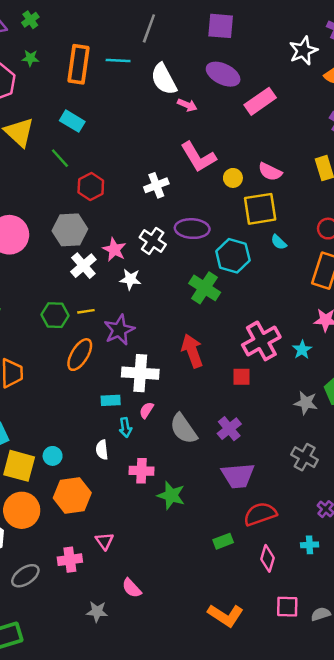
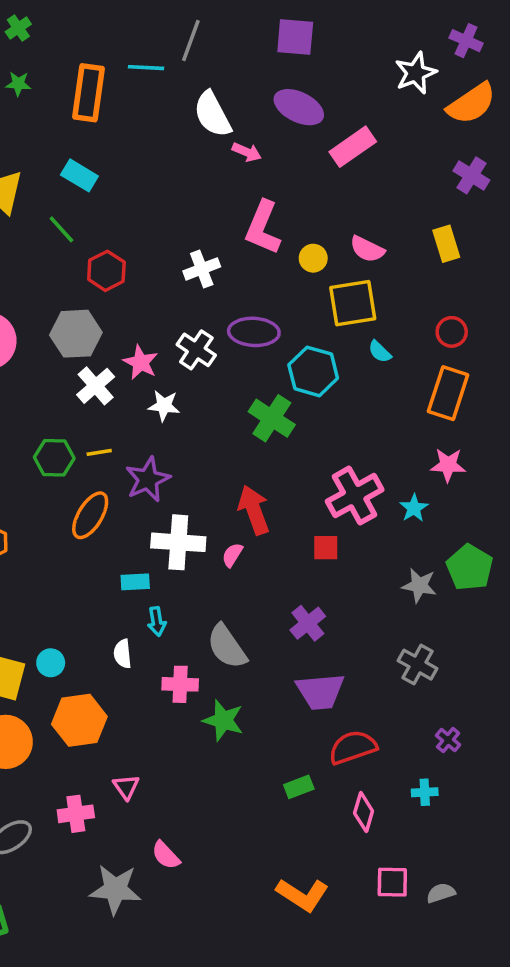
cyan line: (118, 61) -> (146, 68), moved
pink L-shape: (198, 157) -> (263, 228), turned 54
pink semicircle: (146, 410) -> (232, 555), moved
gray semicircle: (184, 429) -> (227, 647), moved
gray star: (97, 612) -> (115, 889), size x1.6

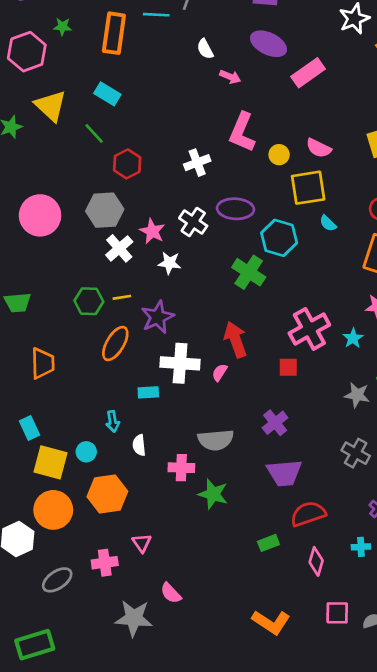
white semicircle: (212, 114) -> (205, 49), size x0.6
cyan arrow: (157, 621) -> (113, 421), moved
gray semicircle: (227, 647) -> (216, 440), turned -60

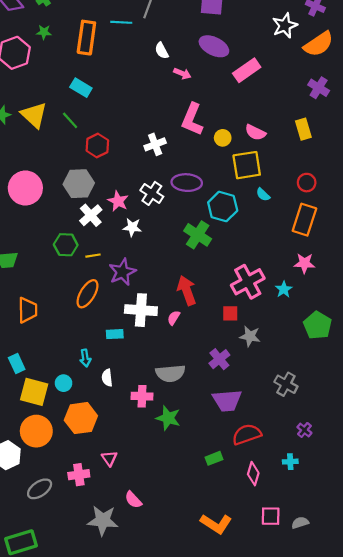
yellow triangle: (51, 106) -> (34, 115), moved
green hexagon: (89, 301) -> (66, 245), moved
gray star: (357, 395) -> (250, 336), moved

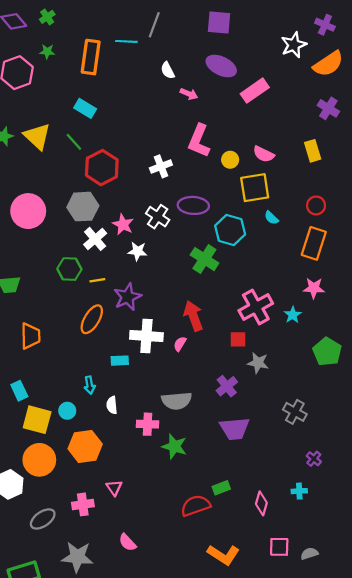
red hexagon: (97, 145) -> (102, 168), size x1.4
red semicircle: (247, 434) -> (196, 506), moved
pink semicircle: (133, 500) -> (127, 542), moved
gray star: (103, 520) -> (77, 557), moved

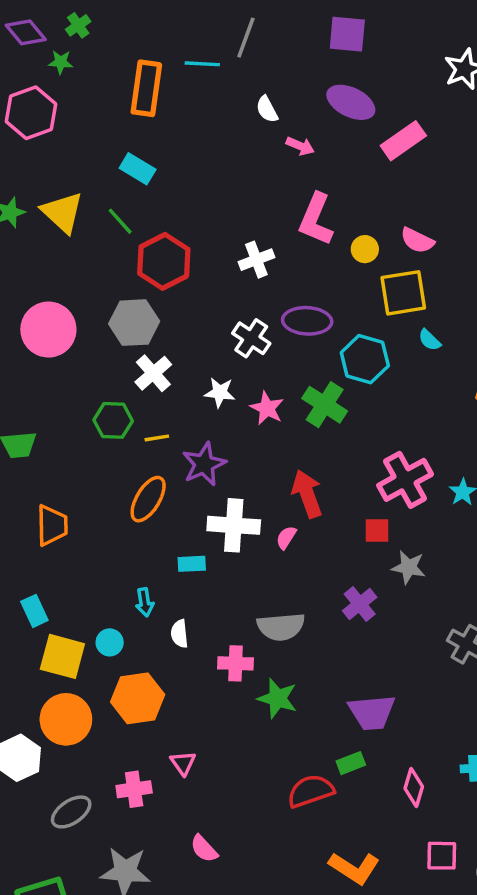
green star: (47, 52) -> (61, 62), moved
pink star: (123, 224) -> (267, 408), moved
purple trapezoid: (235, 429) -> (372, 712), moved

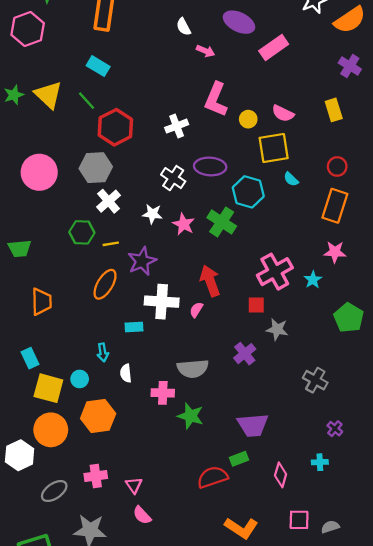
pink triangle: (183, 763) -> (134, 485), moved

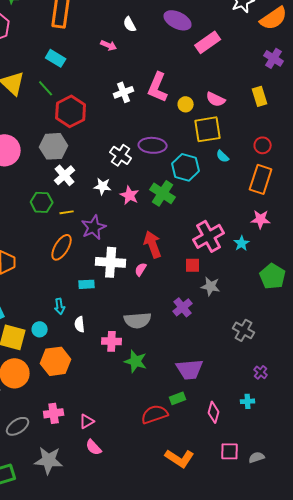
pink arrow: (205, 51) -> (109, 45), moved
white cross: (177, 126) -> (124, 92), moved
pink triangle: (134, 485) -> (87, 421), turned 35

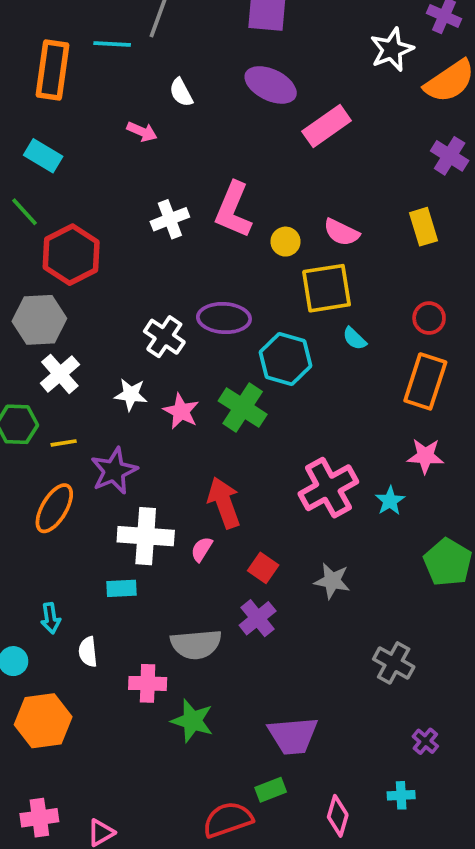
red square: (193, 265) -> (263, 568), moved, turned 35
cyan rectangle: (87, 284) -> (121, 588), moved
purple cross: (183, 307) -> (258, 618), moved

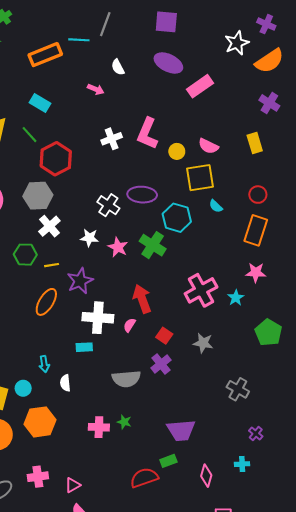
orange rectangle: (52, 70) -> (45, 55), turned 60
pink cross: (148, 683) -> (99, 427), moved
green star: (192, 721) -> (124, 422), size x0.6

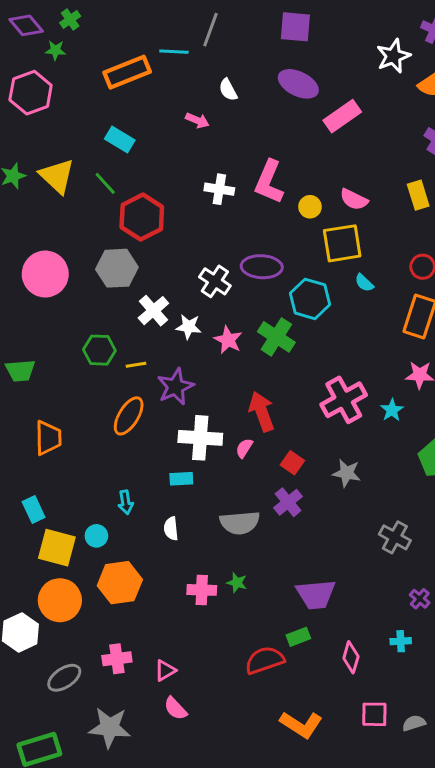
white cross: (112, 139) -> (219, 189), turned 30
white cross: (49, 226) -> (153, 311), moved
white semicircle: (65, 383) -> (171, 529), moved

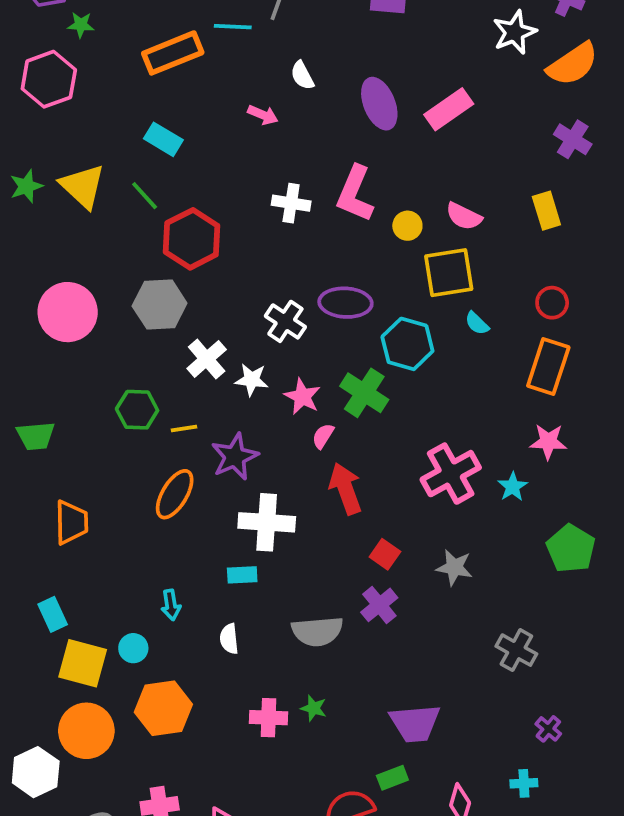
purple ellipse: (298, 84) -> (379, 104), moved, turned 42
pink semicircle: (244, 448) -> (323, 436), moved

